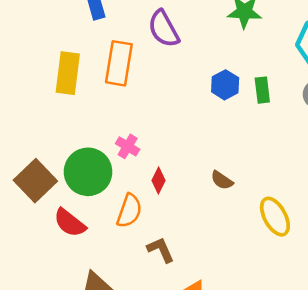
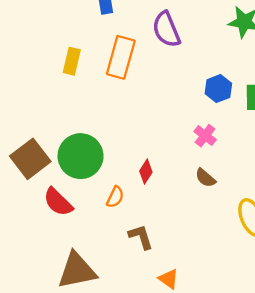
yellow rectangle: (68, 73) -> (72, 61), size x0.7
pink cross: (128, 146) -> (205, 136), moved
orange semicircle: (129, 211) -> (115, 197), size x0.7

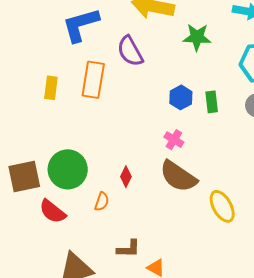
brown square: (30, 159) -> (24, 177), turned 32
brown semicircle: (205, 178) -> (178, 176), size x2.0
brown L-shape: (141, 237) -> (128, 249), moved, turned 115

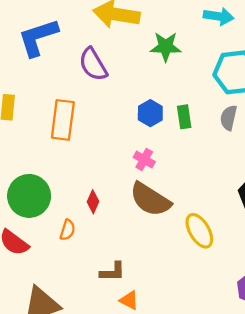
orange rectangle: (93, 80) -> (63, 120), moved
brown L-shape: (128, 249) -> (113, 272), moved

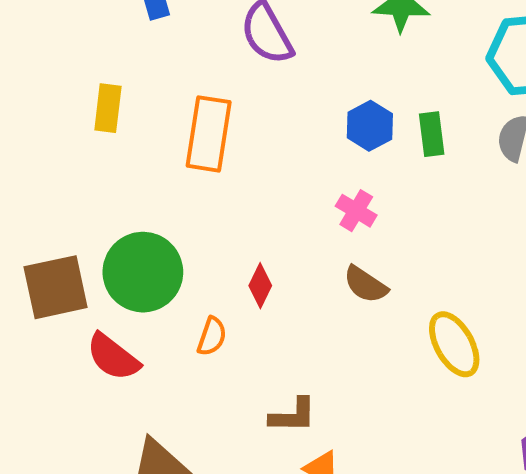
brown semicircle: (150, 200) -> (366, 285), size x0.6

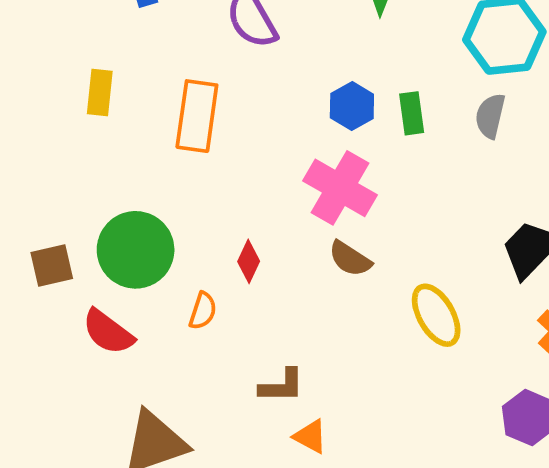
pink cross: (356, 211) -> (340, 188), size x1.8
brown square: (56, 287) -> (52, 266), size x0.7

